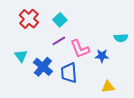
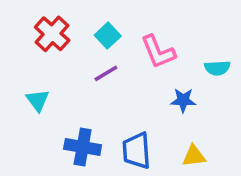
pink L-shape: (80, 49) -> (158, 52), moved
blue cross: (43, 67) -> (83, 147), moved, turned -30
blue trapezoid: (69, 73) -> (136, 151), moved

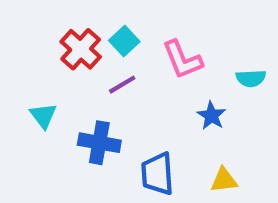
red cross: (52, 34) -> (81, 49), moved
blue star: (183, 100) -> (211, 116), turned 30
blue cross: (83, 147) -> (99, 143), moved

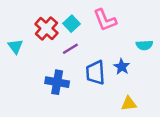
pink L-shape: (182, 60) -> (105, 20), moved
cyan triangle: (43, 116) -> (15, 46), moved
blue trapezoid: (157, 174) -> (95, 73), moved

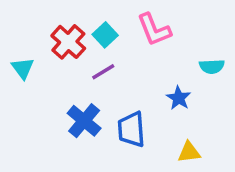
blue trapezoid: (95, 73) -> (131, 129), moved
blue cross: (57, 82) -> (84, 121), turned 30

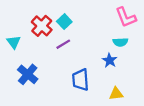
pink L-shape: (154, 30) -> (126, 17), moved
cyan semicircle: (212, 66) -> (120, 42), moved
blue cross: (84, 121) -> (28, 74), moved

